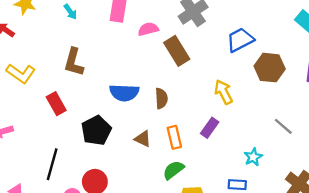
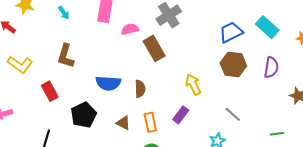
blue trapezoid: (240, 40) -> (231, 32), moved
gray line: (283, 126) -> (233, 114), moved

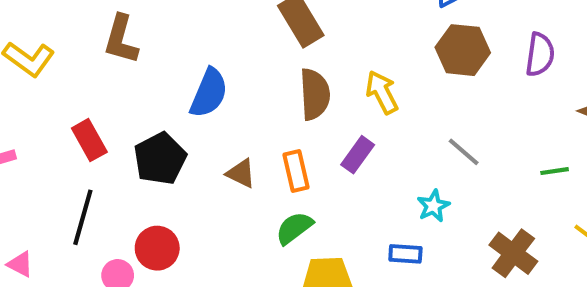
blue semicircle: (108, 83) -> (209, 93), turned -70
brown semicircle: (140, 89) -> (315, 94), moved, size x1.4
red rectangle: (50, 91) -> (89, 140), moved
green line: (277, 134) -> (555, 171), moved

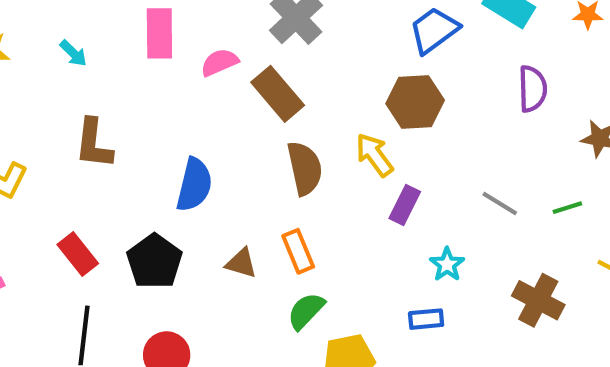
brown hexagon: (463, 50) -> (415, 102), moved
gray line: (464, 152) -> (500, 203), moved
purple rectangle: (358, 155) -> (405, 205), moved

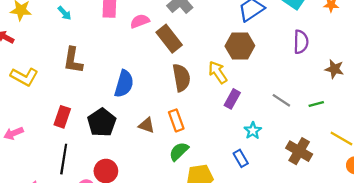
red rectangle: (78, 254) -> (62, 117), turned 55
blue rectangle: (426, 319) -> (241, 158), turned 63

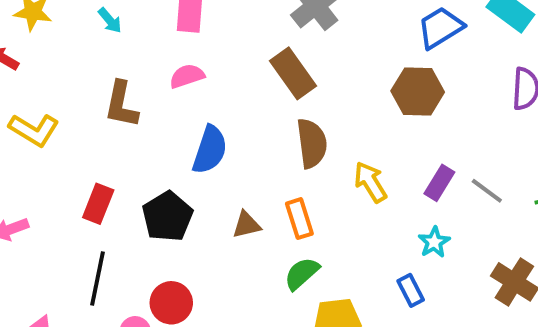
pink semicircle: (140, 21) -> (187, 76), moved
yellow arrow: (218, 72) -> (370, 182), moved
purple rectangle: (232, 99) -> (439, 183), moved
brown triangle: (147, 125) -> (247, 225), turned -35

